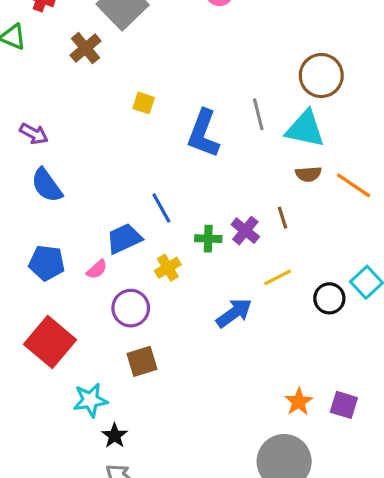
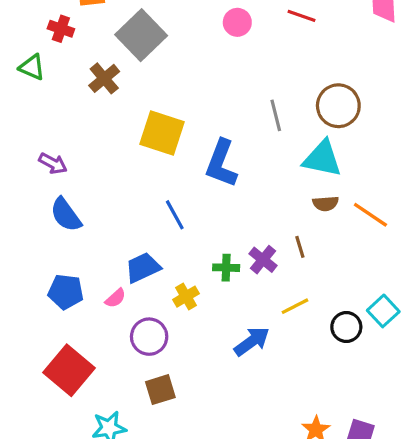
yellow square: (144, 103) -> (162, 133), size x2.0
gray line: (258, 114) -> (276, 115), moved
blue line: (161, 208) -> (175, 215), moved

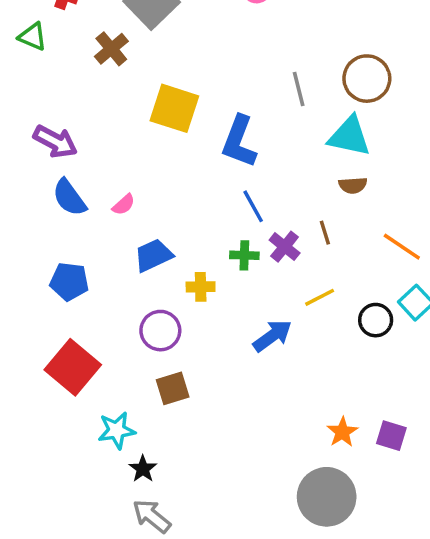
purple arrow: (53, 163) -> (55, 142), size x1.4
blue line: (175, 215) -> (253, 206), moved
orange line: (370, 215) -> (402, 247), moved
yellow cross: (186, 297) -> (201, 287), turned 30
pink semicircle: (115, 298) -> (124, 205), moved

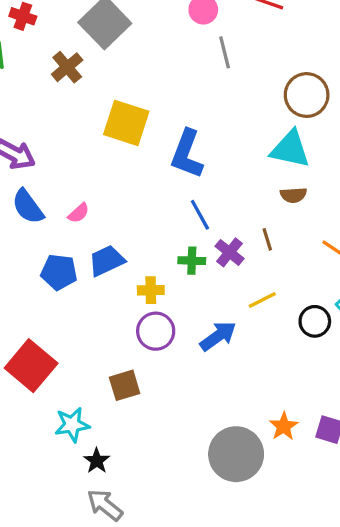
gray line: (299, 89) -> (225, 52), moved
blue pentagon: (69, 282) -> (59, 272), moved
purple circle: (160, 331) -> (156, 331), moved
gray circle: (327, 497) -> (236, 454), moved

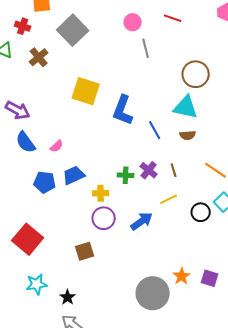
brown cross: (67, 67) -> (39, 57), moved
blue line: (200, 215) -> (155, 130), moved
brown line: (267, 239) -> (174, 170), moved
cyan star: (72, 425) -> (37, 284), moved

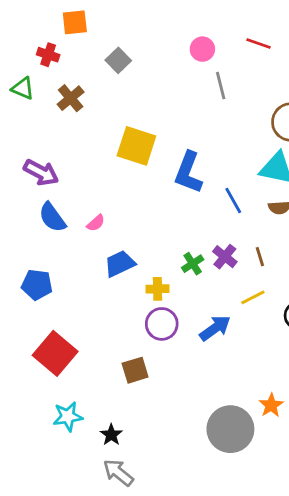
gray square: (73, 30) -> (118, 60), size x0.6
green cross: (126, 175) -> (193, 264), turned -35
blue pentagon: (45, 182) -> (37, 285), moved

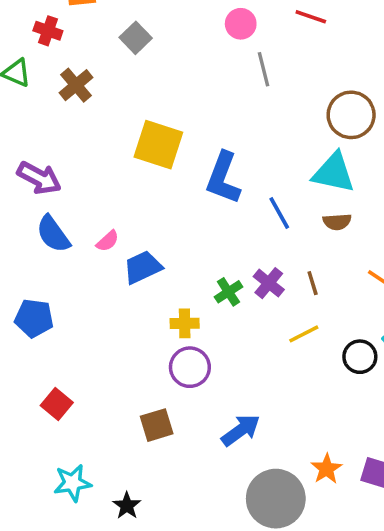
blue trapezoid: (120, 264) -> (143, 267), moved
blue arrow: (215, 328) -> (241, 430), moved
red square: (55, 353) -> (57, 404), size x0.6

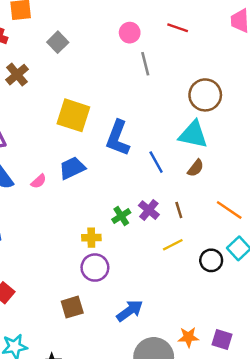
brown semicircle: (337, 222) -> (196, 168), turned -48
blue trapezoid: (143, 267) -> (72, 168), moved
orange star: (327, 469) -> (188, 337), turned 30

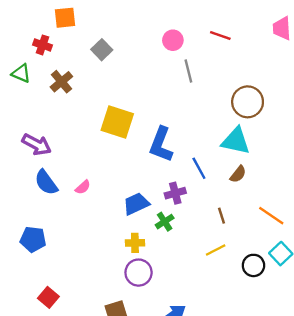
blue trapezoid: (72, 168) -> (136, 204), moved
purple cross: (149, 210) -> (175, 193), moved, turned 36

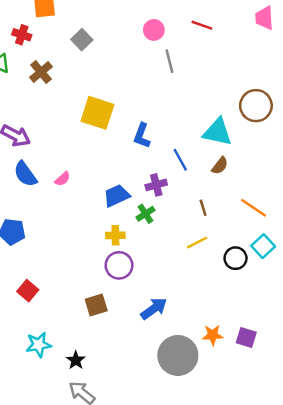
brown circle: (248, 102) -> (256, 106), moved
blue L-shape: (161, 145) -> (142, 136), size x0.7

